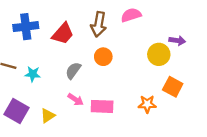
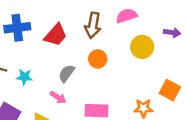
purple arrow: (177, 40) -> (172, 33), moved
yellow circle: (159, 54) -> (142, 47), moved
pink arrow: (75, 99) -> (58, 97), moved

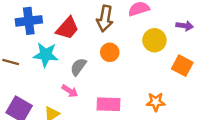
cyan star: (24, 77) -> (46, 55), moved, size x1.5
orange square: (170, 90) -> (182, 66), moved

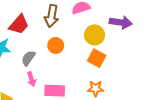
purple arrow: (185, 26) -> (121, 22), size x1.5
orange square: (182, 66) -> (97, 58), moved
pink arrow: (70, 91) -> (32, 79), moved, turned 40

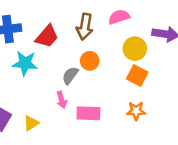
gray semicircle: (28, 58) -> (70, 75), moved

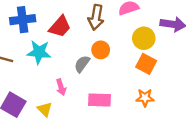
pink arrow: (62, 100) -> (61, 87), moved
yellow triangle: (31, 123) -> (45, 109), turned -42

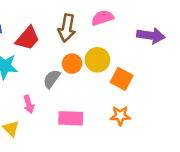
yellow circle: (144, 38) -> (97, 60), moved

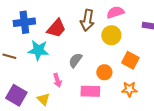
yellow circle: (97, 60) -> (111, 35), moved
orange circle: (72, 64) -> (104, 72), moved

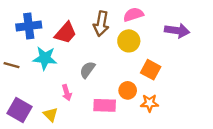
orange circle: (104, 72) -> (128, 90), moved

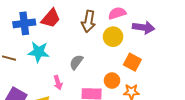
purple arrow: (177, 31) -> (144, 27), moved
red trapezoid: (66, 33) -> (51, 18), moved

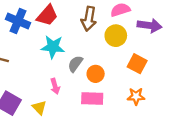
blue cross: (24, 23) -> (18, 21), turned 30
cyan star: (39, 52) -> (53, 47), moved
orange circle: (112, 81) -> (96, 74), moved

